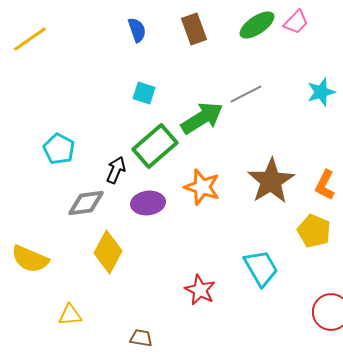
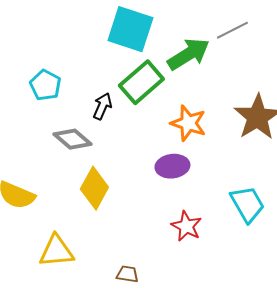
cyan square: (144, 93) -> (130, 29), size x2.0
gray diamond: (86, 203) -> (72, 139), turned 48
purple ellipse: (148, 203) -> (172, 166), moved
yellow triangle: (70, 315) -> (56, 251), size x1.5

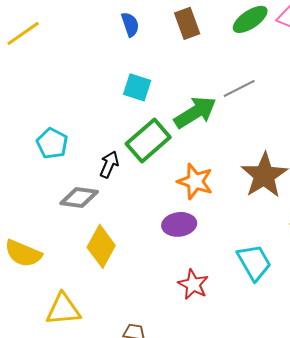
cyan square: (130, 29) -> (137, 87), size x0.6
gray diamond: (72, 139) -> (79, 197), turned -33

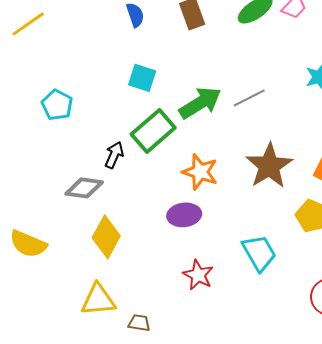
gray line: (239, 88) -> (249, 98), moved
cyan pentagon: (52, 143) -> (57, 105), moved
yellow triangle: (63, 309) -> (98, 300), moved

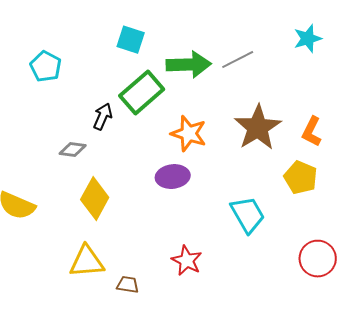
green arrow: (200, 103) -> (189, 65), turned 30
gray diamond: (84, 188) -> (73, 150), size x0.7
red star: (198, 275) -> (187, 261), moved

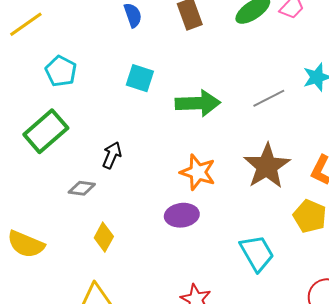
gray line: (238, 60) -> (269, 98), moved
cyan pentagon: (46, 67) -> (61, 71), moved
green rectangle: (142, 93) -> (46, 131), moved
yellow diamond: (95, 199) -> (104, 237), size x0.7

